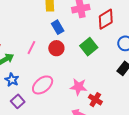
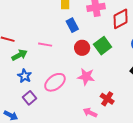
pink line: (31, 48) -> (45, 45), turned 72
red circle: (56, 48) -> (82, 48), moved
pink star: (79, 87) -> (86, 77), moved

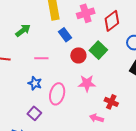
green arrow: (19, 55) -> (23, 30), moved
blue star: (25, 76) -> (35, 83), moved
pink ellipse: (55, 82) -> (57, 94), turned -30

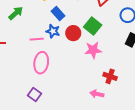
blue star: (35, 83) -> (53, 31), moved
pink star: (87, 83) -> (93, 50), moved
pink ellipse: (57, 94) -> (41, 63), moved

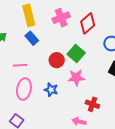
blue rectangle: (58, 14) -> (32, 38), moved
blue star: (53, 31) -> (51, 90), moved

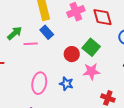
red diamond: (88, 23) -> (103, 17), turned -65
pink line: (20, 65) -> (31, 44), moved

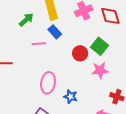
green arrow: (15, 33) -> (26, 20), moved
blue star: (66, 84) -> (71, 97), moved

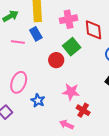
green square: (99, 46) -> (72, 47), moved
pink star: (100, 70) -> (71, 92), moved

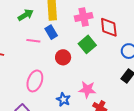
red circle: (56, 60) -> (63, 57), moved
blue star: (38, 100) -> (63, 100), moved

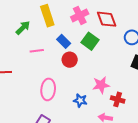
blue rectangle: (51, 32) -> (64, 41), moved

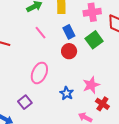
pink line: (37, 51) -> (40, 33), turned 40
pink star: (101, 85) -> (91, 85), turned -30

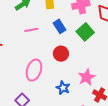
pink line: (40, 33) -> (31, 30), turned -56
red circle: (69, 51) -> (61, 54), moved

